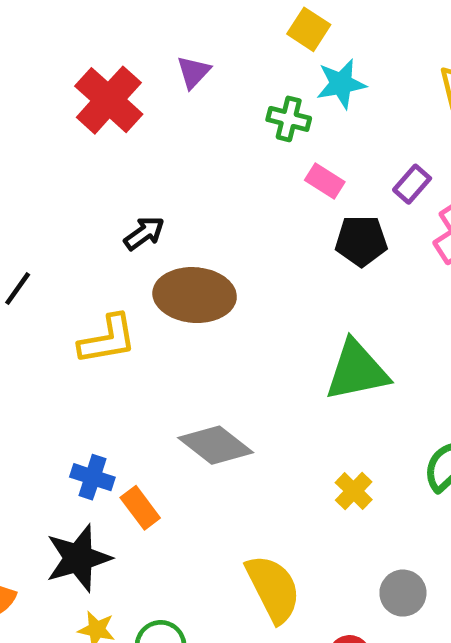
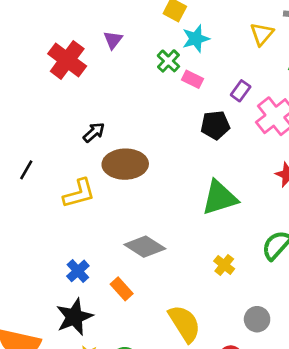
green cross: (289, 119) -> (168, 61), turned 35
pink rectangle: (325, 181) -> (192, 79), moved
blue cross: (92, 477) -> (78, 271), turned 35
orange rectangle: (140, 508) -> (122, 289), moved

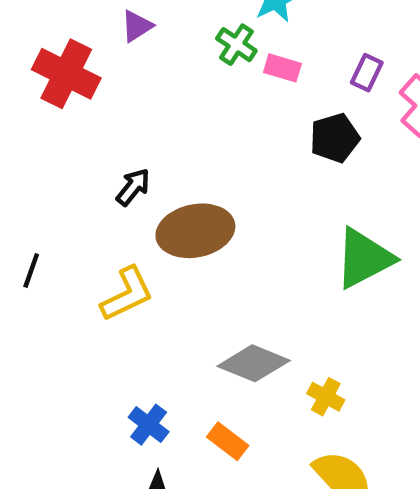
purple triangle: (113, 40) -> (137, 26), turned 30
yellow cross: (224, 265) -> (326, 397), moved

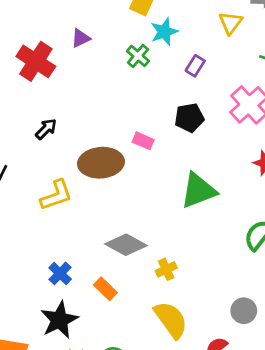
pink rectangle: (282, 68) -> (143, 141), moved
purple rectangle: (367, 73) -> (195, 66), moved
black arrow: (133, 187) -> (46, 129), moved
yellow cross: (326, 397) -> (166, 269), turned 30

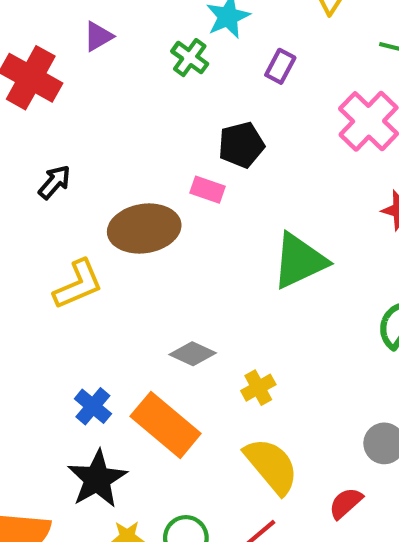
black pentagon: (189, 118) -> (241, 145), moved
gray diamond: (126, 245) -> (193, 354), size x0.7
orange rectangle: (105, 289) -> (166, 425), size x1.8

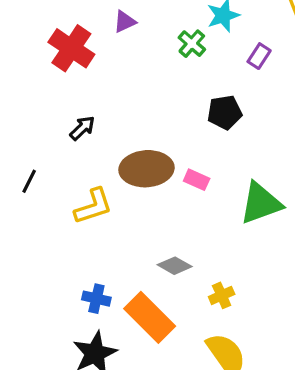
pink rectangle: (208, 190) -> (197, 180), moved
blue cross: (93, 406) -> (96, 299), turned -32

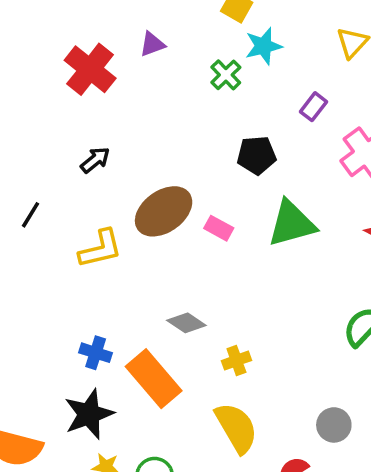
purple rectangle: (259, 56) -> (313, 107), moved
brown ellipse: (146, 169) -> (164, 211), turned -36
green triangle: (261, 203) -> (292, 223), moved

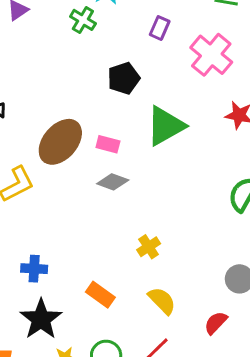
gray diamond: (186, 323) -> (113, 182), moved
orange rectangle: (154, 379) -> (100, 295), moved, size x0.6
yellow semicircle: (236, 428) -> (162, 301), size x0.7

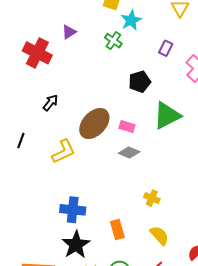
yellow cross: (149, 247) -> (152, 198), turned -35
blue cross: (34, 269) -> (73, 210), size x1.4
orange rectangle: (100, 295) -> (117, 229), turned 36

